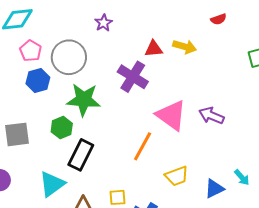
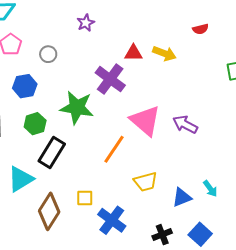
gray circle: (69, 57) -> (48, 54), size x0.5
blue hexagon: (38, 81) -> (25, 86), moved
green star: (84, 100) -> (77, 108), moved

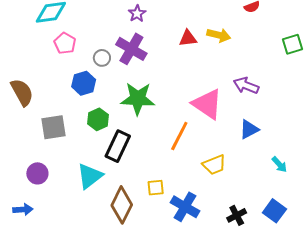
gray circle: (48, 54) -> (102, 58), moved
purple cross: (110, 79) -> (131, 49), moved
purple arrow: (185, 124) -> (246, 85), moved
blue triangle: (182, 197) -> (249, 129), moved

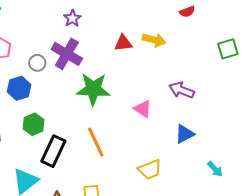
green star: (138, 99) -> (93, 89), moved
pink triangle: (207, 104) -> (143, 109), size x0.6
orange line: (179, 136) -> (96, 142), moved, turned -52

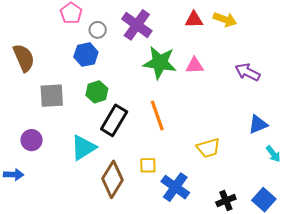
gray circle: (37, 63) -> (98, 30), moved
pink triangle: (143, 109) -> (195, 66), moved, turned -42
blue triangle: (185, 134) -> (258, 124), moved

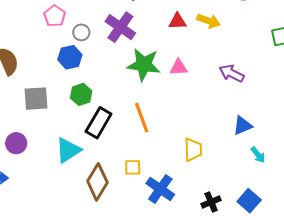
yellow trapezoid: (208, 148) -> (193, 150), turned -75

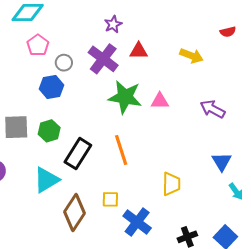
red triangle: (178, 21) -> (139, 51), moved
green hexagon: (81, 94) -> (49, 131), moved
blue triangle: (243, 126) -> (222, 162), turned -40

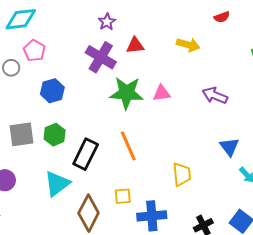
gray circle: (64, 63) -> (11, 68), moved
blue cross: (137, 222) -> (152, 216), turned -36

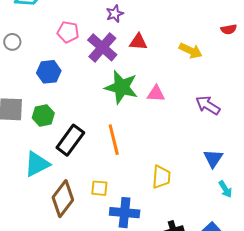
pink pentagon: (34, 51) -> (68, 32), moved, turned -30

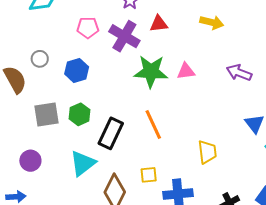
gray circle: (12, 42) -> (40, 59), moved

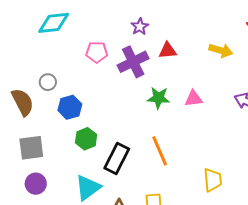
purple cross: (124, 36) -> (133, 62), turned 32
blue hexagon: (77, 70) -> (70, 107), moved
green star: (151, 72) -> (159, 98), size x0.7
gray square: (46, 115) -> (31, 148), moved

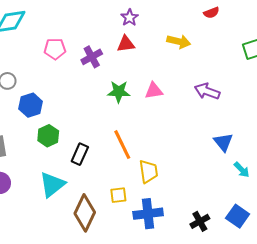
purple star: (140, 27) -> (130, 18), moved
purple cross: (133, 62) -> (92, 57), size x0.7
black rectangle: (117, 159) -> (80, 154), size x0.7
yellow trapezoid: (213, 180) -> (148, 171), moved

